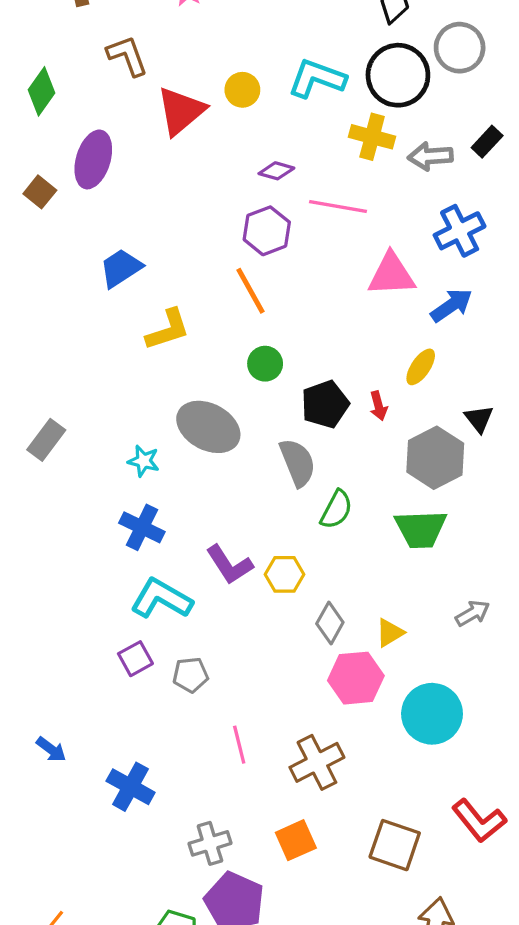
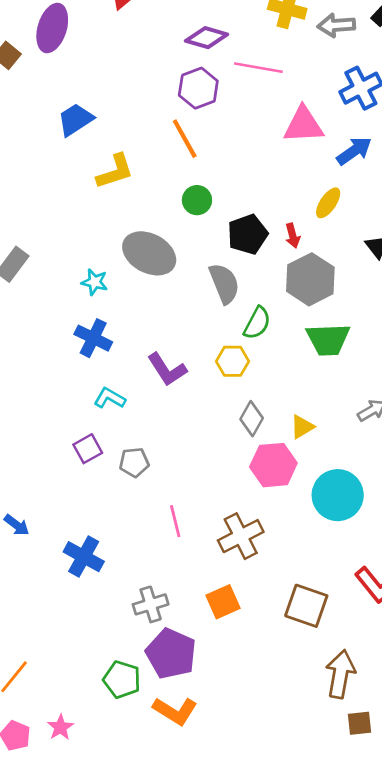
purple diamond: (276, 171) -> (207, 38), size x1.4
gray hexagon: (435, 458) -> (310, 279), moved
yellow hexagon: (285, 574) -> (233, 361), moved
cyan L-shape: (161, 599) -> (110, 398), size x0.6

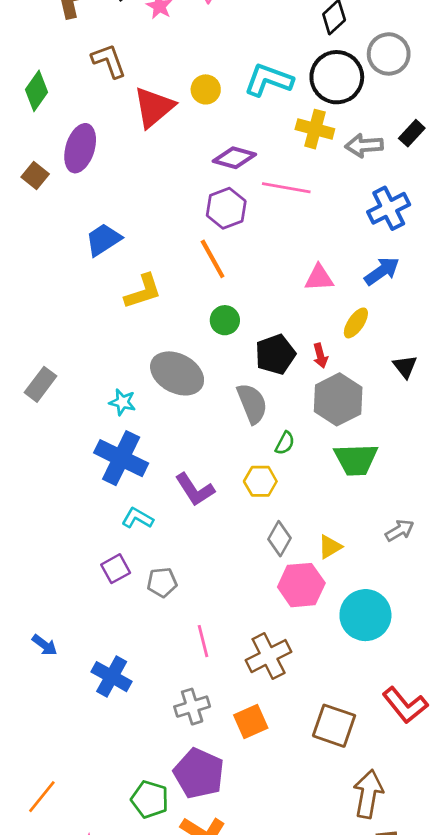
pink triangle: (304, 125) -> (319, 278), moved, size x0.7
green semicircle: (257, 323) -> (285, 443), size x0.7
blue cross: (93, 338) -> (121, 458), size x1.4
gray cross: (151, 604) -> (192, 707), moved

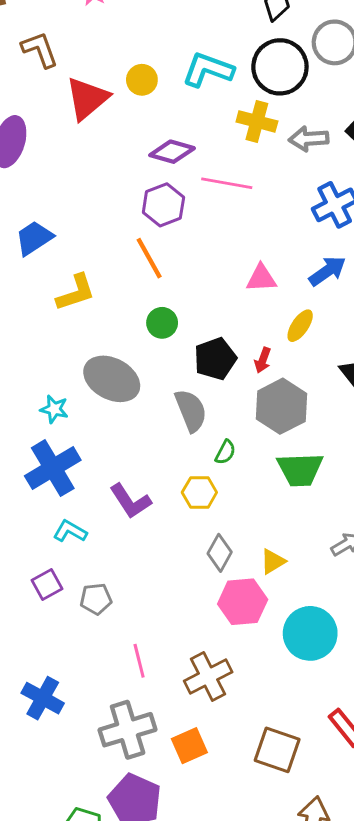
red arrow: (320, 356) -> (263, 360), turned 35
blue cross: (121, 458) -> (53, 468), turned 33
gray cross: (192, 707) -> (128, 730), size x1.5

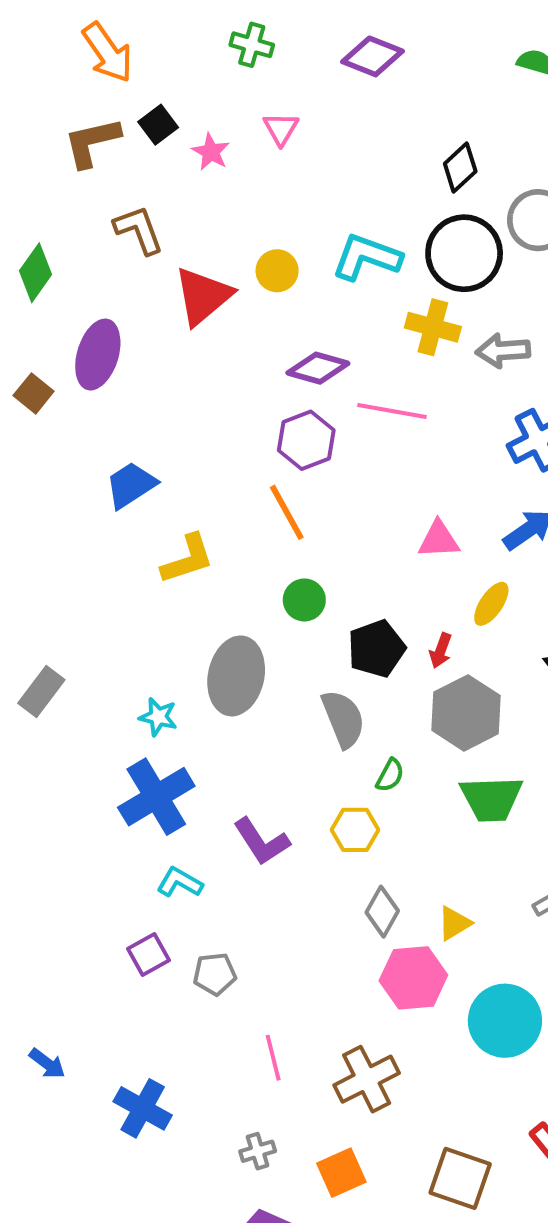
gray ellipse: (112, 379) -> (236, 676), turned 74
gray cross: (128, 730) -> (258, 1151), size x0.5

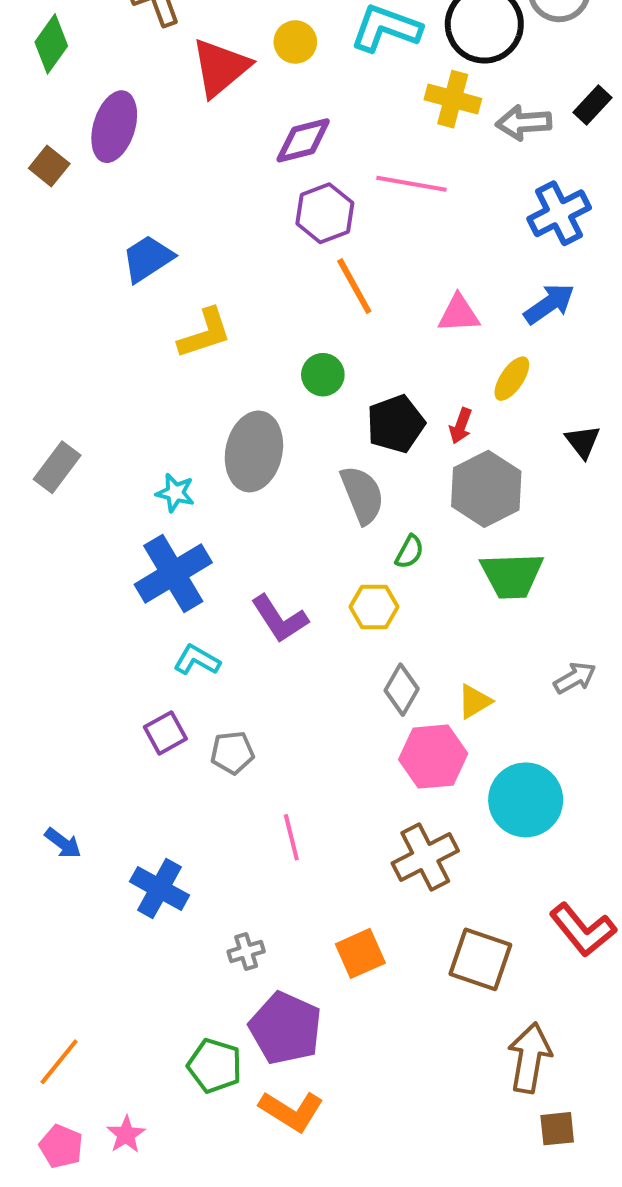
purple diamond: (318, 368) -> (303, 140), moved, turned -30
orange line: (287, 512) -> (354, 286), moved
brown cross: (367, 1079) -> (425, 857), moved
gray cross: (258, 1151) -> (246, 951), moved

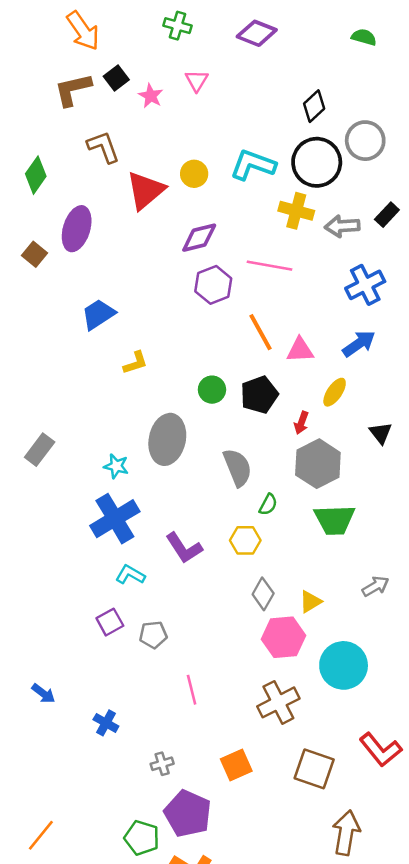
orange line: (354, 286) -> (261, 332), moved
yellow L-shape: (205, 333) -> (135, 363), size x0.7
black pentagon: (396, 424) -> (259, 395), moved
blue cross: (159, 888) -> (106, 723), size x0.7

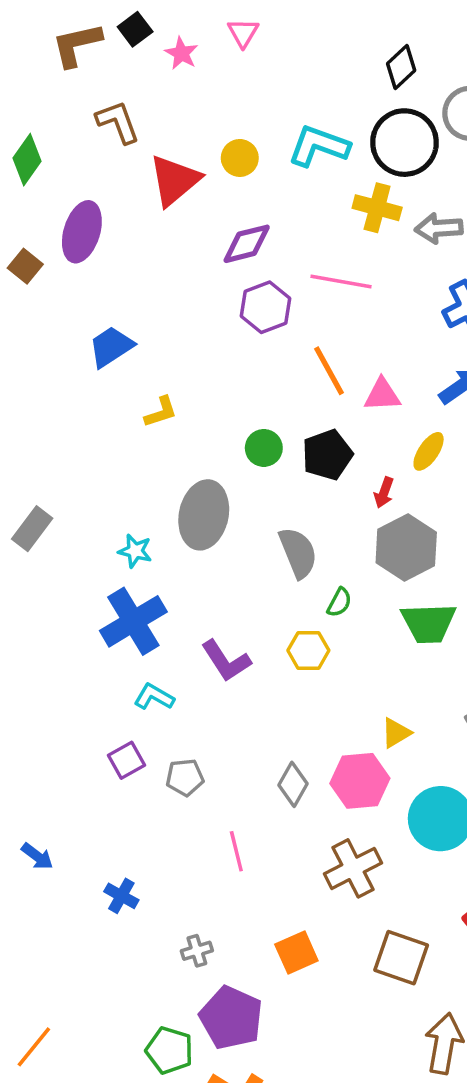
gray diamond: (263, 594) -> (293, 784), moved

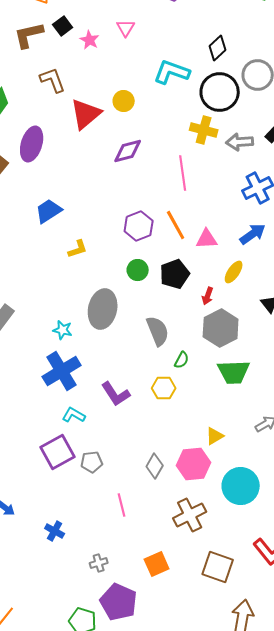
cyan L-shape: (319, 146) -> (172, 72), moved
pink line: (341, 282) -> (183, 173), turned 72
purple hexagon: (266, 307) -> (139, 226), moved
purple square: (127, 760) -> (58, 452), size x1.6

